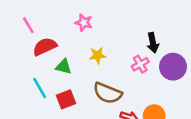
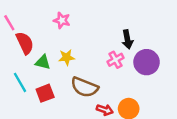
red semicircle: (45, 47) -> (25, 43), turned 90
yellow star: (98, 55) -> (67, 57), moved

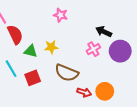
pink star: (62, 20) -> (60, 15), moved
black arrow: (127, 39) -> (104, 32), turned 126

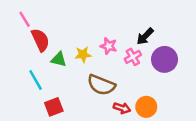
pink star: (60, 15) -> (109, 46), moved
black arrow: (104, 32) -> (145, 36), turned -70
red square: (33, 78) -> (54, 107), moved

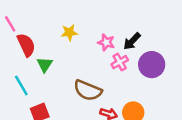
pink star: (109, 46) -> (106, 42), moved
yellow star: (83, 55) -> (69, 33), moved
green triangle: (59, 59) -> (45, 65), turned 49

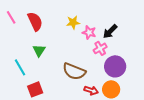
yellow star: (69, 33) -> (73, 22), moved
red semicircle: (26, 45) -> (35, 21), moved
purple circle: (152, 65) -> (115, 66), moved

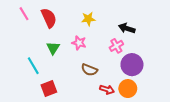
black arrow: (110, 31) -> (127, 28), turned 63
pink star: (89, 32) -> (79, 43), moved
brown semicircle: (74, 71) -> (89, 70), size x0.7

